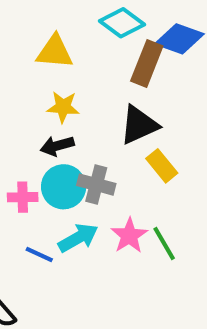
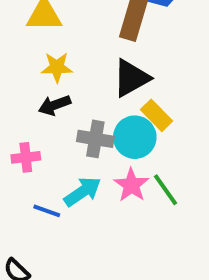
cyan circle: (64, 187) -> (135, 137), moved

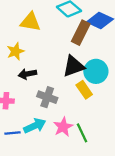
yellow star: (57, 67) -> (16, 51), moved, turned -30
cyan circle: (135, 137) -> (96, 71), moved
blue line: (47, 211) -> (13, 133), turned -35

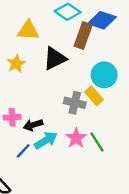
black triangle: (74, 66) -> (55, 59), moved
black arrow: (27, 74) -> (33, 125), moved
gray cross: (47, 97) -> (75, 103), moved
blue line: (13, 133) -> (23, 151), turned -35

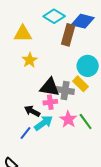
black triangle: (55, 59) -> (50, 87), moved, turned 40
yellow star: (16, 64) -> (30, 60), moved
pink cross: (12, 117) -> (50, 102), moved
black arrow: (33, 125) -> (32, 111), turned 49

